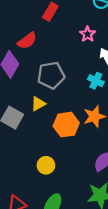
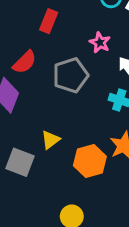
gray pentagon: (51, 75) -> (71, 75), moved

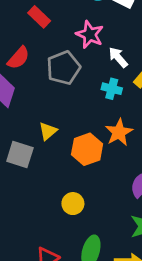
red rectangle: (49, 21) -> (39, 17), turned -65
pink star: (100, 43) -> (90, 35), size x1.4

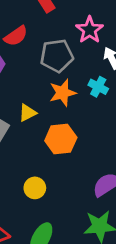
orange star: (119, 132) -> (63, 93), moved

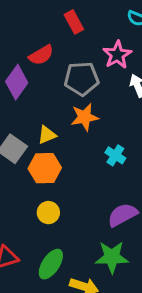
cyan cross: (98, 87) -> (115, 155), moved
orange hexagon: (61, 139) -> (45, 168), moved

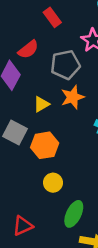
yellow triangle: (47, 135) -> (41, 104), moved
green ellipse: (51, 264) -> (74, 214), moved

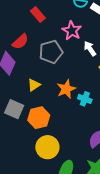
orange star: (73, 97) -> (66, 89), moved
yellow circle: (53, 183) -> (47, 147), size x1.5

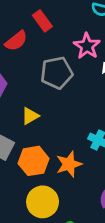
red semicircle: (20, 42) -> (16, 41), moved
orange star: (66, 89) -> (69, 164), moved

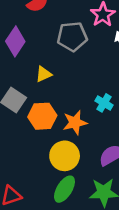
yellow circle: (43, 202) -> (65, 156), moved

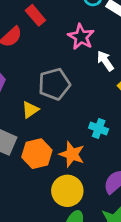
gray pentagon: (72, 37) -> (54, 84), moved
orange star: (75, 123) -> (72, 154), turned -30

